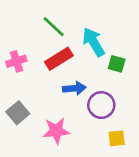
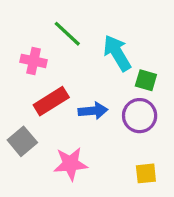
red rectangle: (59, 59) -> (51, 101), moved
pink cross: (16, 61) -> (34, 61), moved, turned 30
purple circle: (101, 105) -> (140, 116), moved

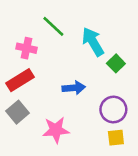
green square: (146, 80) -> (116, 63), turned 30
red rectangle: (51, 101) -> (20, 80), moved
purple circle: (140, 116) -> (113, 110), moved

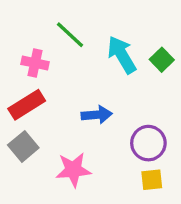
green square: (116, 63) -> (162, 60), moved

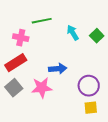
green line: (70, 35) -> (42, 21), turned -54
cyan arrow: (122, 55) -> (73, 33), size x0.7
pink star: (73, 170) -> (42, 88), moved

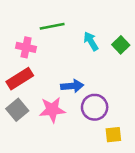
purple circle: (89, 86) -> (95, 107), moved

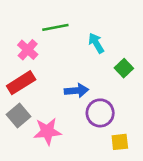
green square: (121, 45) -> (124, 68), moved
pink cross: (26, 47) -> (28, 50), turned 30
pink star: (52, 110) -> (47, 131), moved

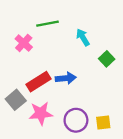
red rectangle: (21, 83) -> (38, 82), moved
purple circle: (100, 113) -> (76, 120), moved

